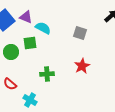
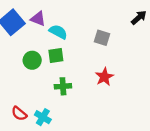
green square: (30, 43) -> (56, 55), moved
green circle: (11, 52) -> (32, 60), moved
red semicircle: (10, 84) -> (19, 114), moved

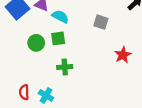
red star: (104, 77) -> (123, 55), moved
red semicircle: (19, 114) -> (24, 92), turned 48

